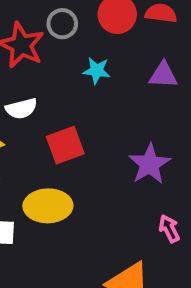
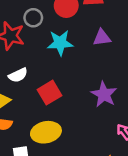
cyan star: (97, 71) -> (60, 43), size x1.5

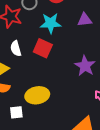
white semicircle: (18, 75) -> (16, 48), turned 98
red square: (49, 93) -> (43, 48), moved, turned -36

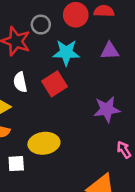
red square: (43, 48) -> (55, 84), turned 30
purple star: (85, 66) -> (107, 109), turned 30

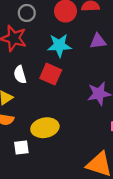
gray circle: (41, 25) -> (27, 13), moved
red square: (55, 84) -> (51, 74), turned -30

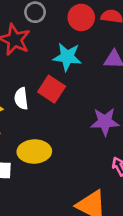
white semicircle: (20, 75) -> (21, 99), moved

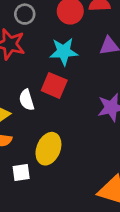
yellow ellipse: (34, 152) -> (48, 149), turned -56

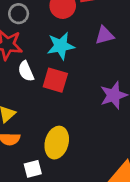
white semicircle: (27, 100) -> (26, 71), moved

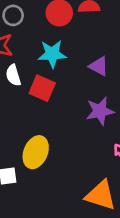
purple triangle: (105, 35) -> (99, 66), moved, turned 36

